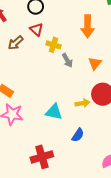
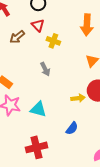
gray arrow: (67, 60) -> (45, 69), moved
cyan triangle: (54, 112) -> (38, 109), moved

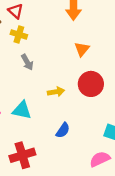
yellow cross: (53, 41) -> (19, 34), moved
yellow arrow: (78, 98) -> (56, 92), moved

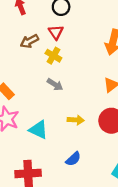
gray arrow: (27, 62) -> (55, 85), turned -42

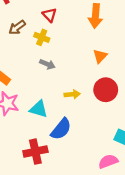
red triangle: (56, 32) -> (49, 15), moved
blue semicircle: (73, 159) -> (61, 129), moved, size x1.5

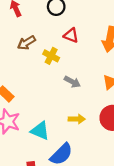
red triangle: (49, 15) -> (71, 35), moved, turned -32
gray arrow: (47, 64) -> (72, 82), moved

